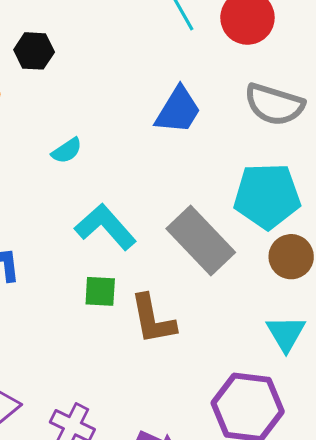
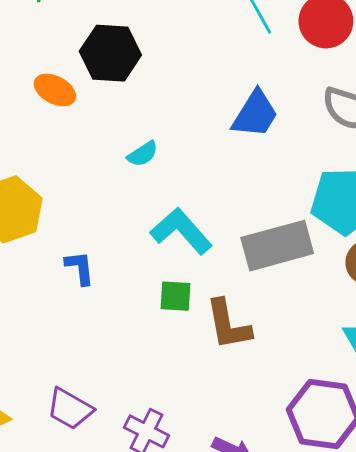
black hexagon: (34, 51) -> (110, 53), size x1.5
gray rectangle: (201, 241) -> (277, 246), turned -62

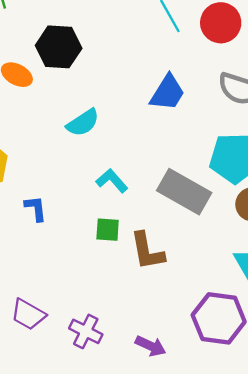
cyan semicircle: (143, 154) -> (83, 123), size x1.4
cyan L-shape: (181, 231) -> (112, 181), size x0.7
gray rectangle: (277, 246) -> (184, 192), turned 45

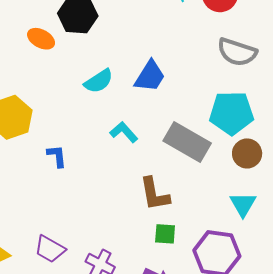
blue trapezoid: (168, 93) -> (150, 76), moved
green square: (108, 230) -> (165, 234), moved

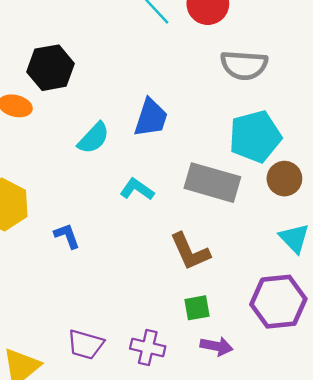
green square: (165, 234) -> (197, 308), moved

